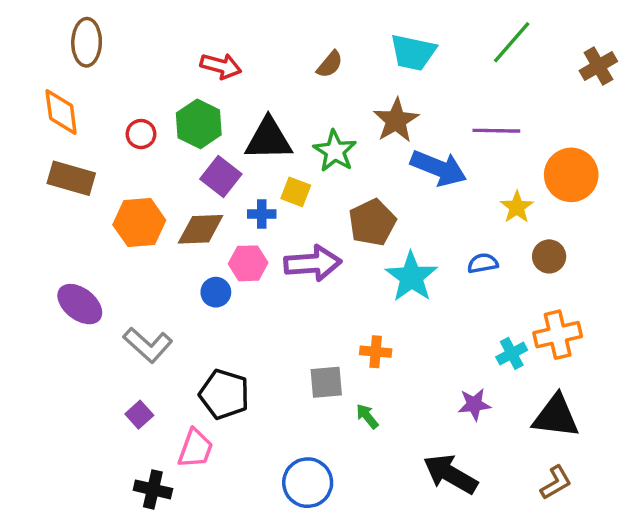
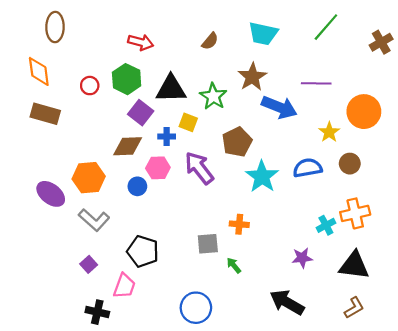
orange hexagon: (139, 222) -> (89, 178), moved
purple arrow: (313, 263) -> (199, 168), turned -124
blue semicircle: (483, 263) -> (308, 168), size x1.5

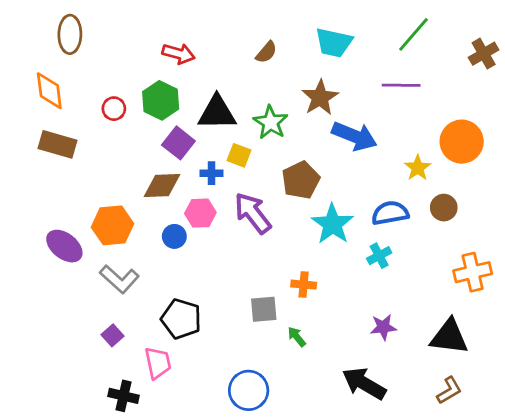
purple line: (316, 83) -> (401, 85), moved
orange cross: (355, 213) -> (473, 272), moved
cyan cross: (326, 225) -> (379, 256), moved
pink trapezoid: (124, 286) -> (158, 363), turned -32

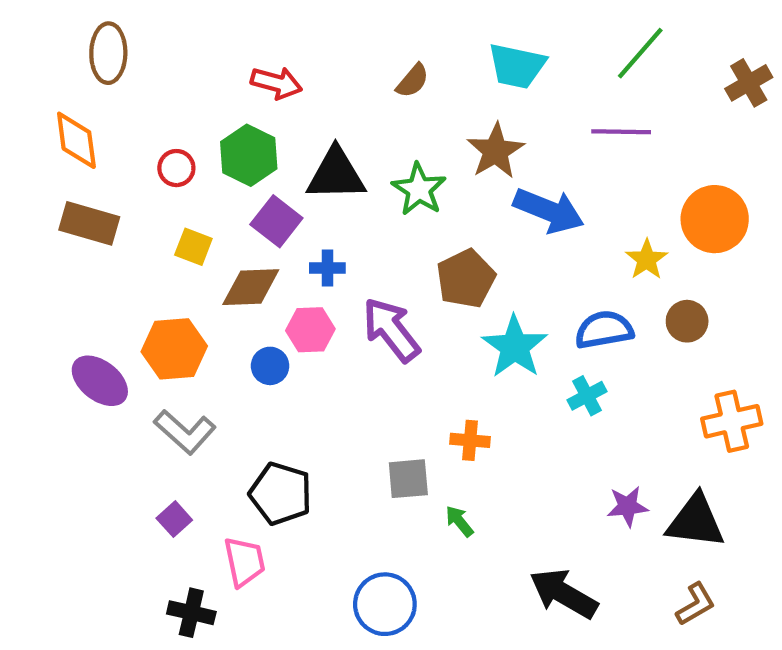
yellow square: (239, 155) -> (193, 247), moved
purple star: (383, 327) -> (627, 506), moved

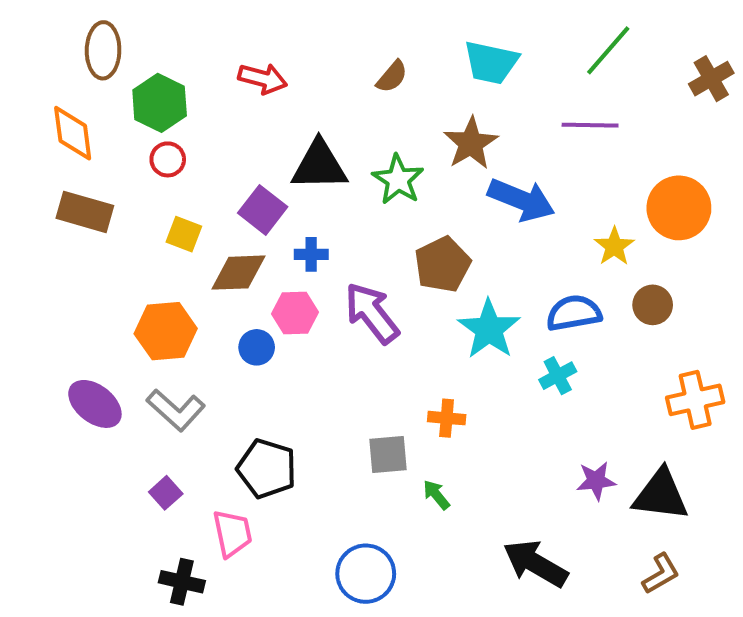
green hexagon: (249, 155) -> (160, 103), moved
purple ellipse: (100, 381) -> (95, 404), moved

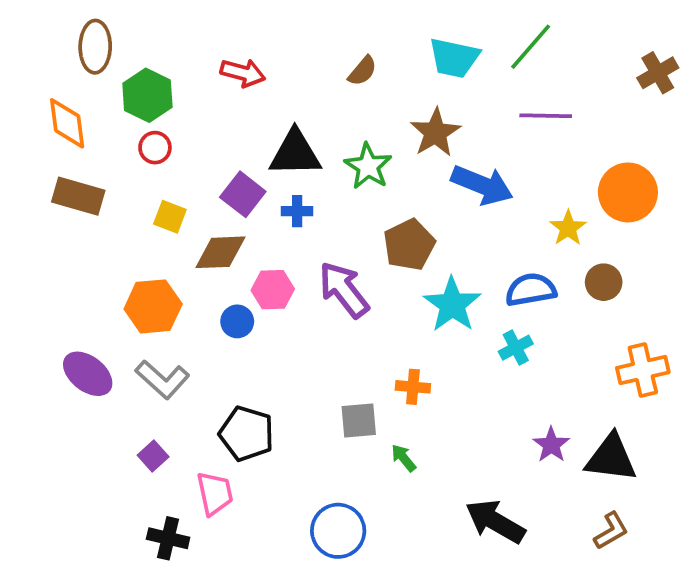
green line: (608, 50) -> (531, 47), moved
blue cross: (311, 254) -> (297, 211), moved
purple star: (596, 481) -> (551, 445), turned -30

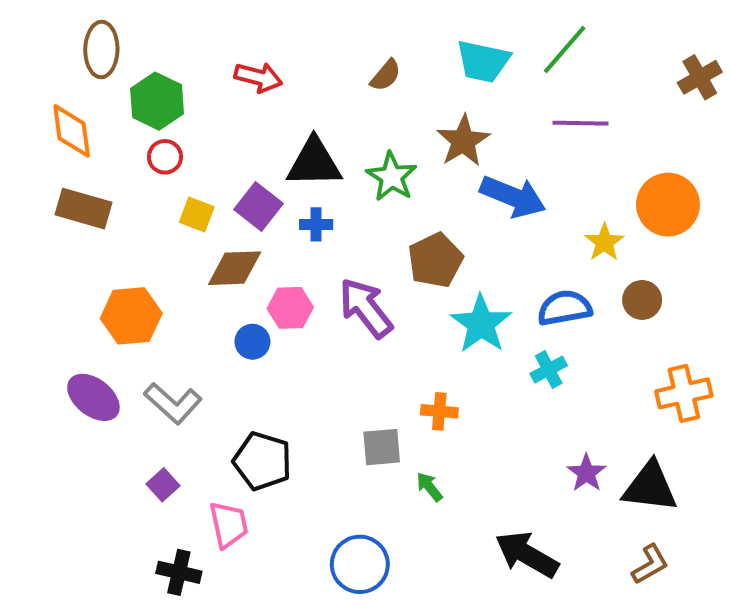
yellow square: (170, 217) -> (197, 214), moved
orange hexagon: (153, 306) -> (131, 316), moved

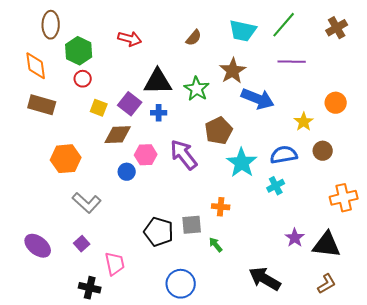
brown cross: (700, 77) -> (337, 28), moved
orange circle: (668, 205) -> (336, 103), size x0.7
purple ellipse: (93, 397) -> (38, 246), moved
black pentagon: (262, 461) -> (159, 232), moved

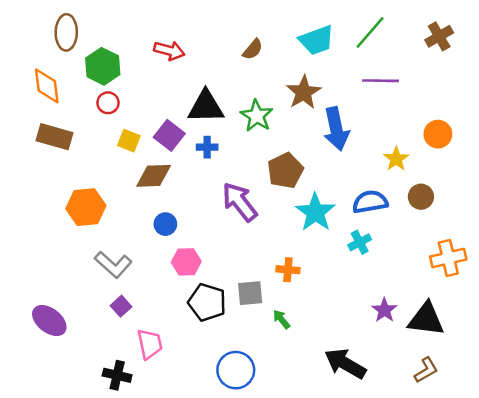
cyan trapezoid: (243, 31) -> (317, 40), turned -32
blue arrow: (258, 99) -> (336, 129), turned 56
pink hexagon: (146, 155) -> (186, 262), moved
purple square: (82, 244) -> (121, 306), moved

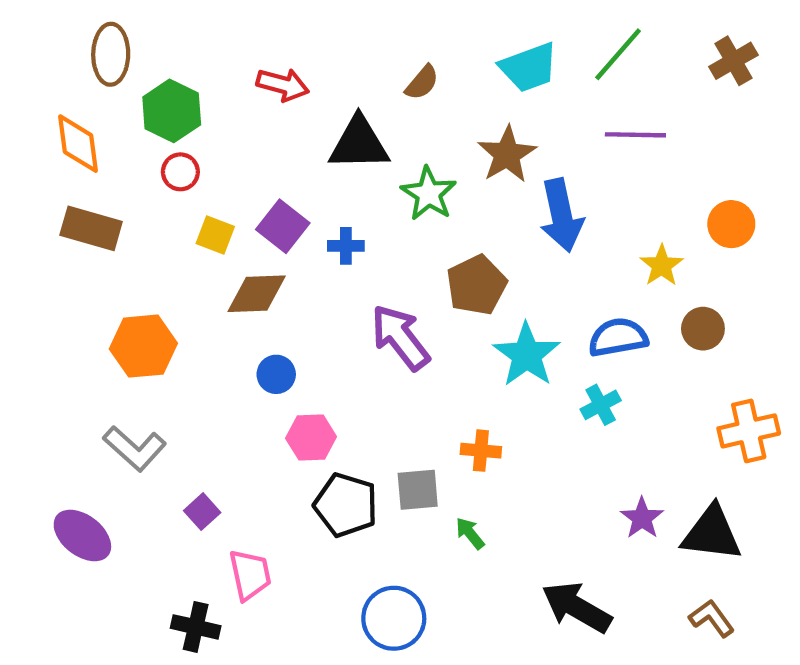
black triangle: (206, 107) -> (359, 144), moved
gray L-shape: (113, 264) -> (135, 448), moved
brown L-shape: (426, 370) -> (712, 618), turned -96

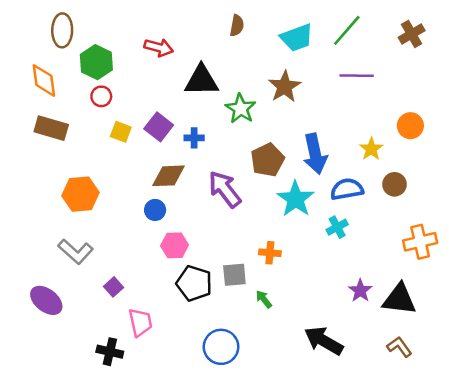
brown semicircle: (422, 83) -> (237, 25), moved, turned -30
blue arrow: (561, 215) -> (315, 154), moved
brown diamond: (257, 294) -> (168, 176), moved

